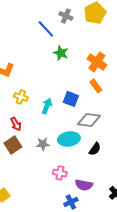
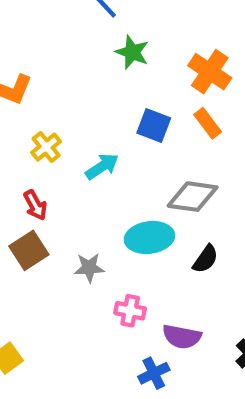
yellow cross: (21, 97) -> (46, 147), turned 32
blue square: (71, 99) -> (154, 125), moved
cyan arrow: (47, 106) -> (102, 166), turned 35
gray star: (43, 144) -> (89, 268), moved

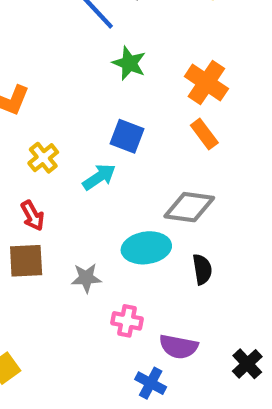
blue square: (154, 125) -> (127, 136), moved
brown square: (29, 250) -> (26, 261), turned 30
black semicircle: (205, 259) -> (202, 269), turned -44
blue cross: (154, 373) -> (151, 383), turned -36

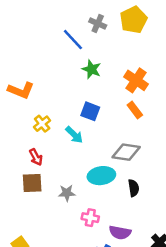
cyan arrow: (99, 177) -> (74, 135), turned 78

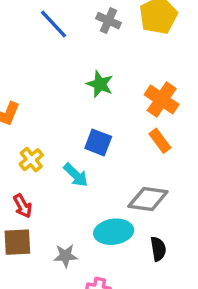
blue line: (73, 40) -> (54, 24), moved

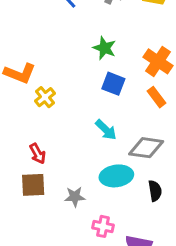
blue square: (98, 142) -> (113, 84), moved
yellow cross: (31, 160) -> (45, 97), moved
cyan arrow: (76, 175) -> (106, 130), moved

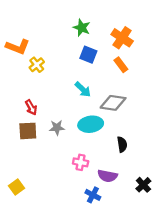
black semicircle: (155, 191) -> (122, 144), moved
gray star: (75, 197) -> (57, 128), moved

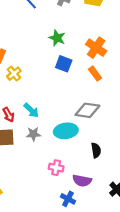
cyan arrow: (83, 89) -> (31, 110), moved

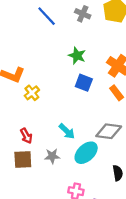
cyan arrow: (31, 110) -> (67, 131), moved
cyan ellipse: (66, 131) -> (86, 153), turned -35

